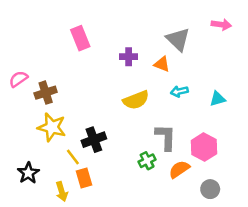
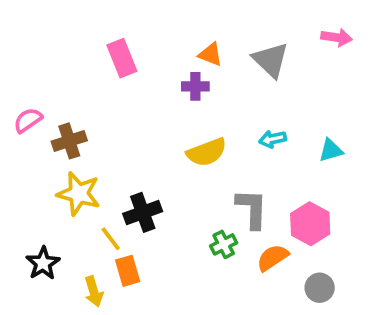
orange triangle: (162, 64) -> (210, 54), moved

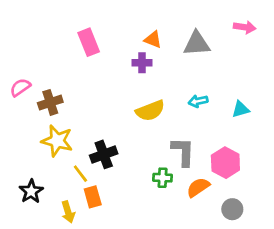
gray triangle: (271, 60) -> (197, 44), turned -48
green cross: (224, 244) -> (163, 178), turned 30

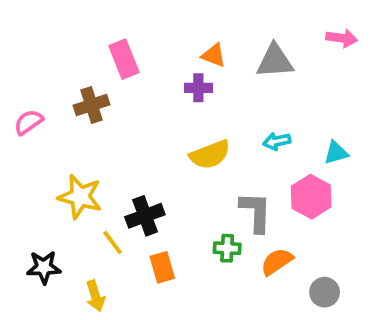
brown cross: (50, 102) -> (92, 105), moved
pink hexagon: (225, 163) -> (311, 197), moved
black star: (31, 191) -> (44, 267), turned 30
orange rectangle: (93, 197) -> (162, 267), moved

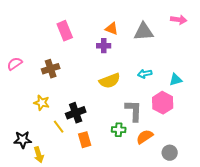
brown cross: (92, 105) -> (51, 69), moved
yellow star: (80, 197) -> (42, 103), size x0.7
yellow arrow: (95, 296) -> (39, 155), moved

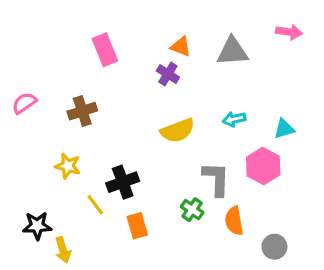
purple cross: (104, 46) -> (168, 74), turned 32
green cross: (119, 130) -> (192, 210), turned 32
orange semicircle: (145, 137) -> (234, 221), turned -66

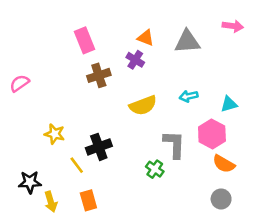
brown cross: (82, 111) -> (99, 75), moved
orange semicircle: (234, 221) -> (224, 164), moved, turned -50
orange rectangle: (137, 226) -> (88, 200), moved

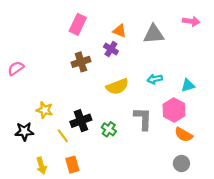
pink rectangle: (85, 40) -> (78, 24), moved, turned 48
green cross: (155, 169) -> (109, 129), moved
black star: (30, 182) -> (24, 131), moved

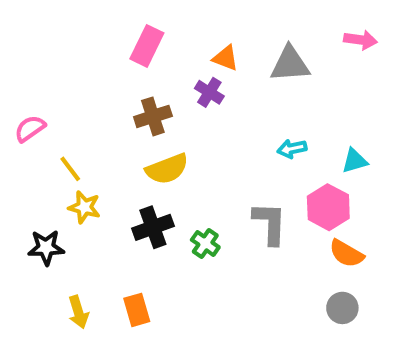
yellow semicircle: (117, 86) -> (167, 169), moved
yellow line: (63, 136) -> (70, 169), moved

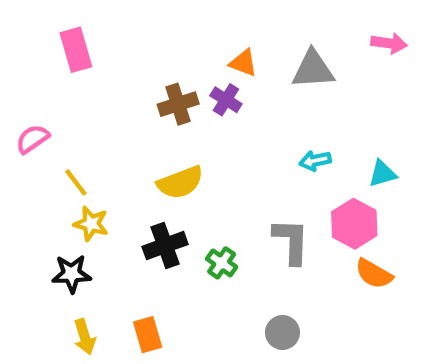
pink rectangle: (147, 46) -> (76, 50), moved, turned -42
brown cross: (153, 116) -> (178, 104), moved
black star: (46, 247) -> (72, 274), moved
gray circle: (342, 308) -> (282, 332), moved

